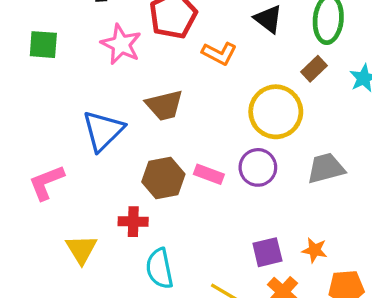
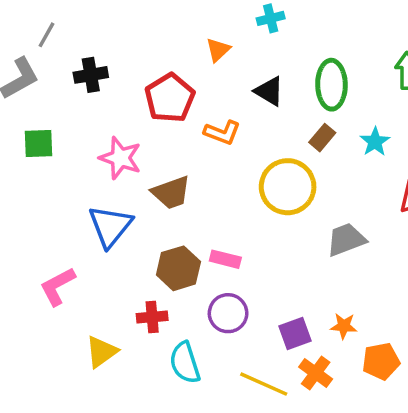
pink star: (121, 44) -> (120, 158), moved
purple circle: (258, 167) -> (228, 313), moved
yellow triangle: (81, 249) -> (101, 352), turned 32

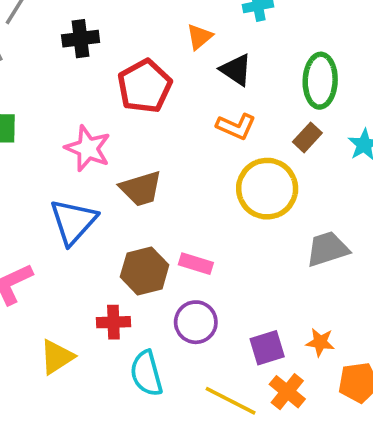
black cross: (91, 75) -> (81, 39), moved
black triangle: (269, 91) -> (236, 70), moved
orange L-shape: (222, 132) -> (236, 126), moved

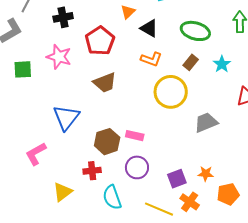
green ellipse: (320, 81) -> (195, 31), turned -72
pink star: (88, 148) -> (59, 57), moved
brown trapezoid: (141, 189) -> (105, 83), moved

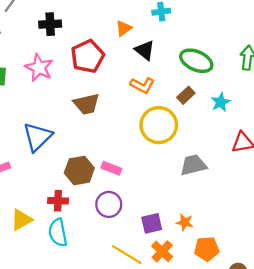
cyan semicircle: (112, 197) -> (58, 233), moved

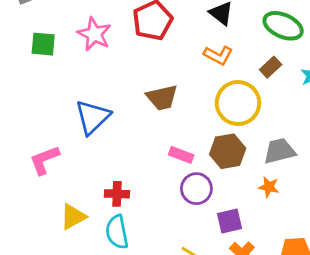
brown trapezoid: (86, 104) -> (162, 98), moved
brown hexagon: (79, 170) -> (228, 151), moved
purple circle: (109, 204) -> (196, 189), moved
orange star: (185, 222) -> (269, 187), moved

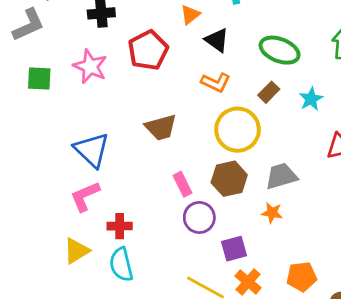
blue triangle: (92, 117) -> (92, 150), turned -30
pink rectangle: (181, 155) -> (183, 184), turned 45
pink L-shape: (44, 160) -> (85, 196), moved

